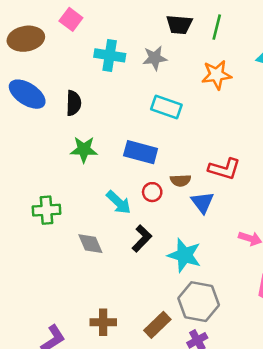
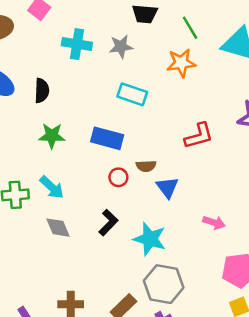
green line: (217, 27) -> (190, 28), moved, turned -45
red L-shape: (224, 169) -> (199, 136), moved, turned -32
cyan arrow: (119, 202) -> (52, 187), moved

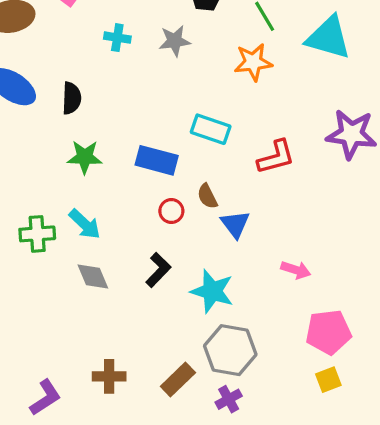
cyan cross: (77, 44) -> (117, 38), size x0.7
cyan rectangle: (132, 94) -> (211, 129), moved
brown semicircle: (146, 166) -> (207, 196), turned 66

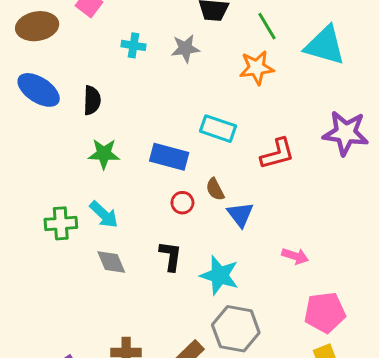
black L-shape: (158, 270) -> (171, 256), turned -36

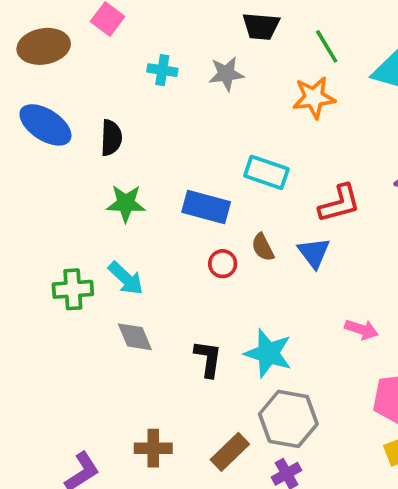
blue triangle: (240, 215) -> (314, 253), moved
black L-shape: (171, 256) -> (208, 359), moved

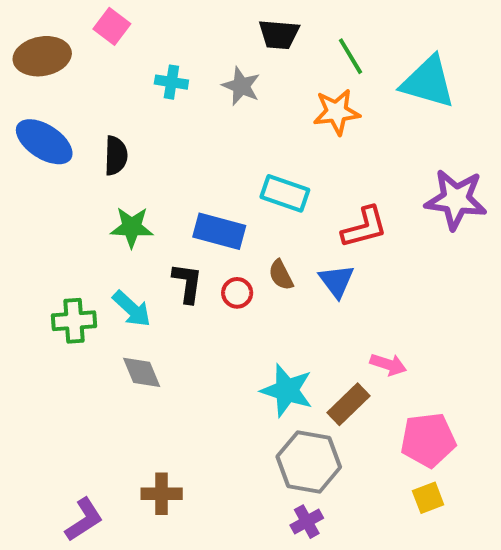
gray star: (226, 74) -> (241, 86), turned 30
black L-shape: (208, 359) -> (187, 283), moved
brown rectangle: (230, 452) -> (348, 404), moved

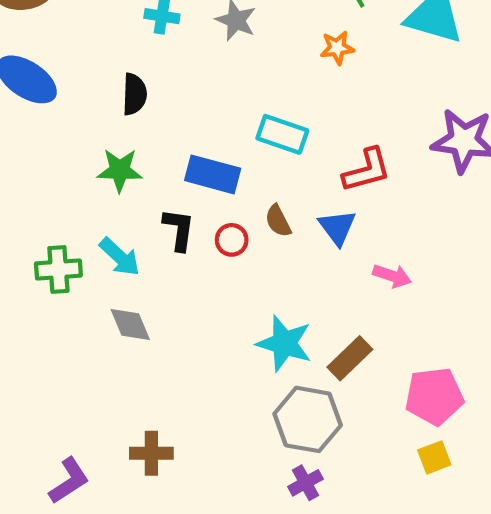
orange star: (337, 112) -> (337, 48), size x0.7
black semicircle: (116, 156) -> (134, 94), moved
pink arrow: (388, 364) -> (392, 276), moved

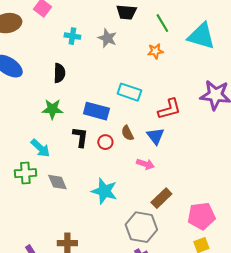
cyan arrow: (120, 257) -> (40, 148), moved
green cross: (58, 270) -> (25, 173), moved
pink arrow: (392, 276) -> (145, 164), moved
cyan star: (284, 343) -> (104, 191), moved

